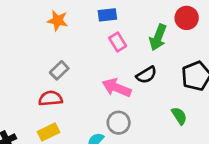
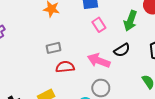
gray rectangle: (59, 70) -> (54, 48), turned 32
red semicircle: (51, 98) -> (65, 67), moved

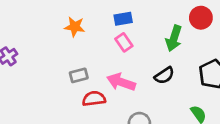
pink rectangle: (99, 25) -> (124, 42), moved
pink arrow: (99, 61) -> (121, 82), moved

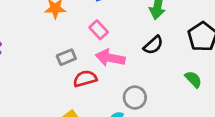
pink rectangle: (124, 42) -> (99, 30), moved

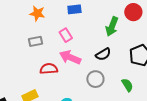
gray rectangle: (66, 57) -> (36, 41), moved
gray circle: (135, 98) -> (95, 79), moved

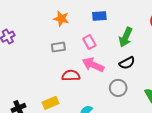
green arrow: (112, 26) -> (126, 37), moved

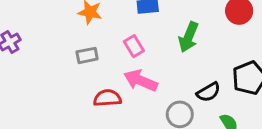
black semicircle: (127, 63) -> (208, 92), moved

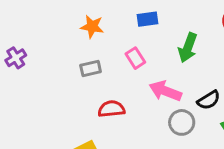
pink arrow: (141, 80) -> (165, 91), moved

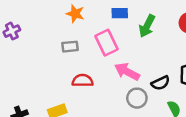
green arrow: (188, 48) -> (147, 26), moved
pink rectangle: (135, 58) -> (107, 43), size x1.5

